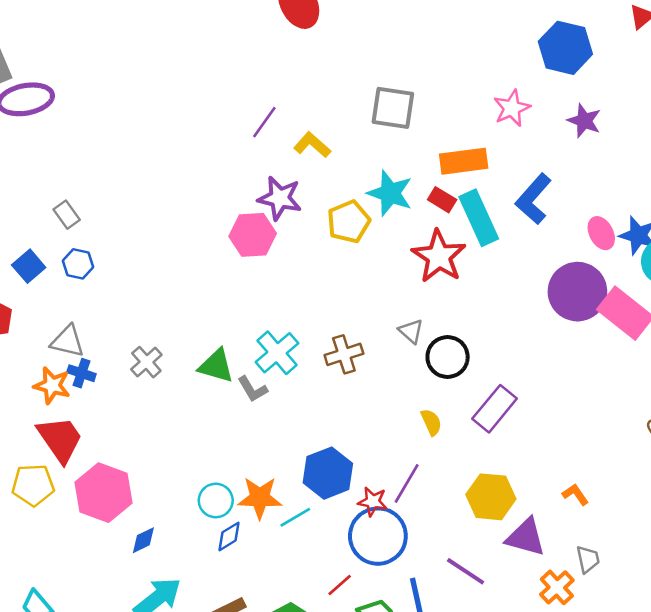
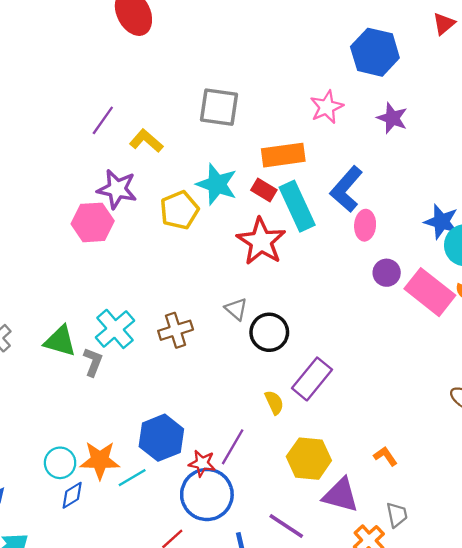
pink ellipse: (601, 233) -> (365, 225), moved, turned 32
purple circle: (577, 292) -> (387, 273), size x0.5
gray L-shape: (252, 389) -> (93, 362), turned -128
yellow semicircle: (431, 422) -> (274, 402), moved

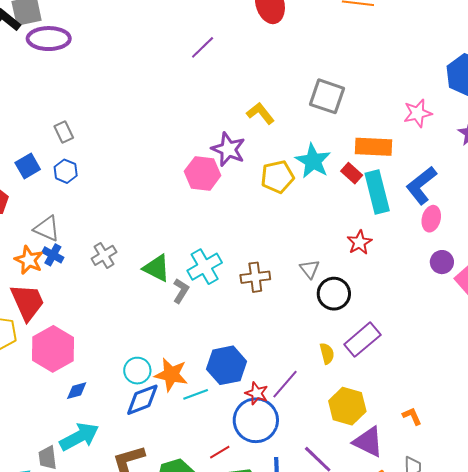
purple line: (103, 120) -> (203, 47), moved
red star: (261, 241) -> (359, 242), moved, size x0.6
blue diamond: (72, 495) -> (142, 400), size x1.5

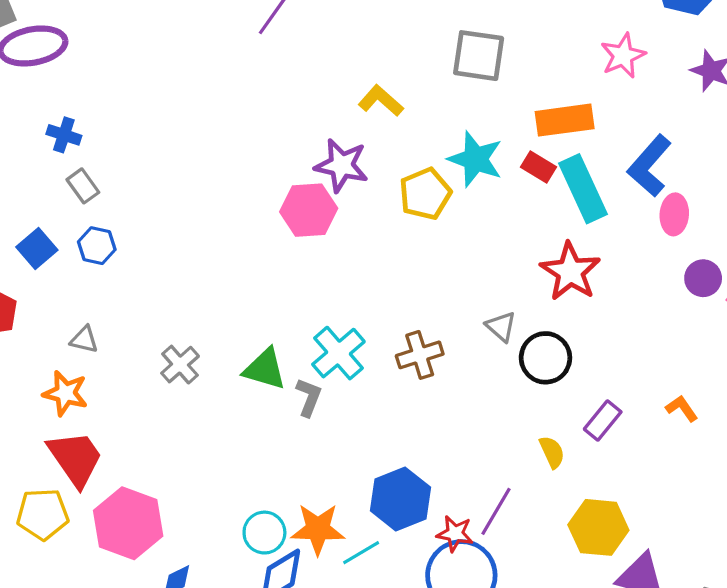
gray triangle: (47, 229) -> (84, 340), size x0.7
red star: (359, 242) -> (570, 272), size x1.5
blue cross: (53, 255) -> (64, 135), moved
purple rectangle: (362, 340) -> (603, 421), size x0.7
orange L-shape: (412, 416) -> (682, 408), moved

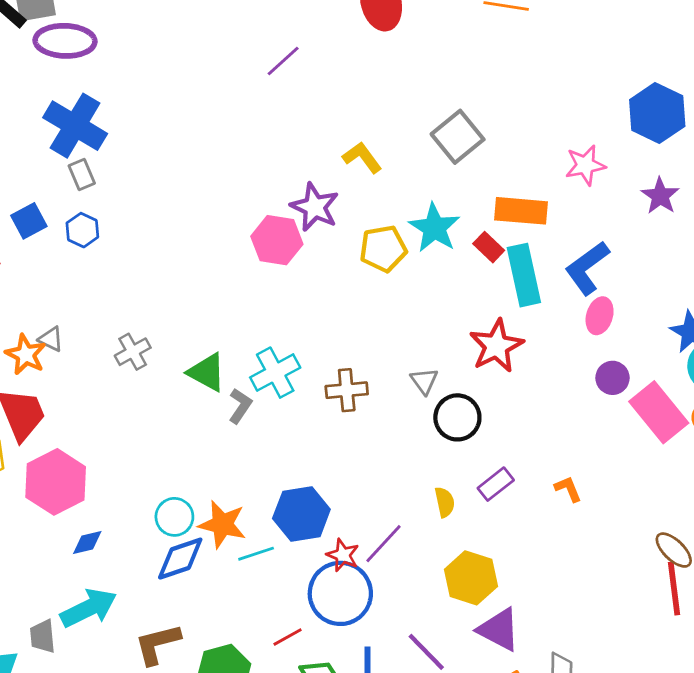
gray square: (479, 56) -> (458, 137), turned 30
blue cross: (64, 135) -> (75, 126), size x2.0
gray triangle: (84, 340) -> (51, 339), moved

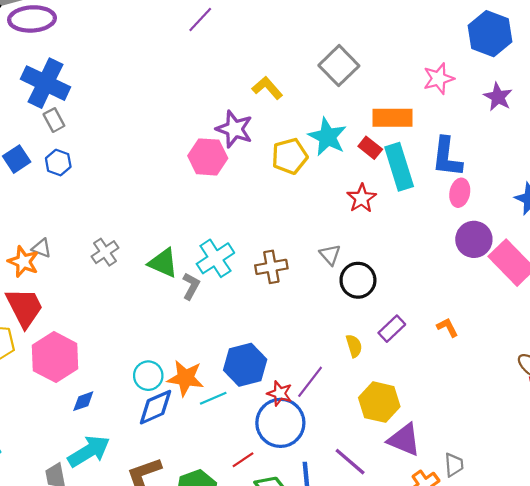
blue L-shape: (587, 268) -> (447, 157), turned -42
red star: (496, 346) -> (362, 198), moved, size x0.7
purple circle: (613, 378) -> (474, 239), size x1.4

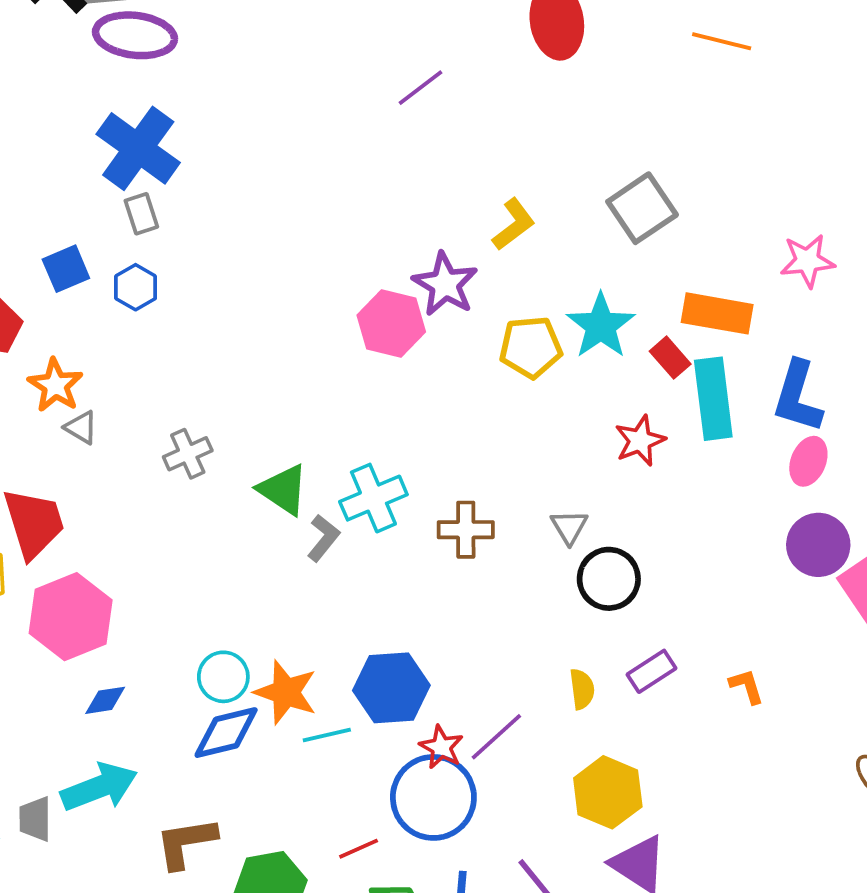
yellow L-shape: (267, 88) -> (514, 224), turned 84
orange star: (23, 262) -> (55, 385), moved

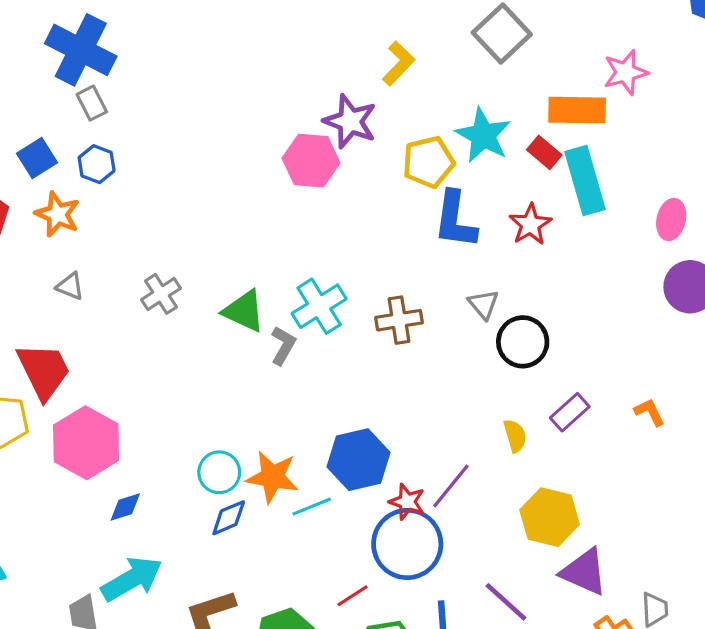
pink star: (807, 261) -> (626, 72), moved
orange star: (55, 385) -> (58, 214), moved
blue L-shape: (798, 397) -> (455, 220), moved
blue diamond: (226, 733) -> (229, 518), size x0.7

